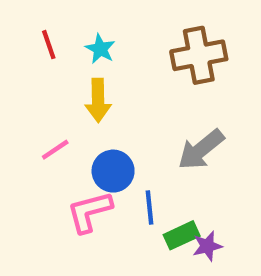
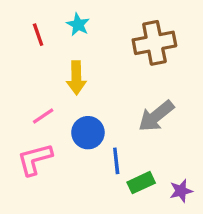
cyan star: (100, 49) -> (78, 25), moved
pink L-shape: (89, 212) -> (35, 159), moved
purple star: (207, 246) -> (181, 191), moved

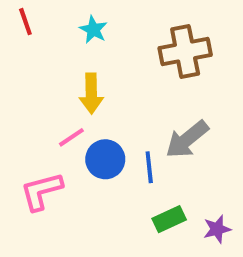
red line: (38, 35) -> (25, 22), moved
pink line: (43, 116) -> (71, 137), moved
blue line: (116, 161) -> (149, 167), moved

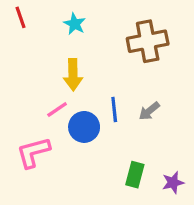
gray arrow: (187, 139) -> (149, 111), size x0.6
blue line: (149, 167) -> (114, 110), moved
green rectangle: (169, 219) -> (135, 175), turned -50

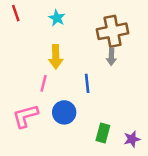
pink line: (57, 110) -> (44, 83), turned -42
gray arrow: (149, 111) -> (111, 57), moved, turned -49
blue circle: (84, 127) -> (64, 112), moved

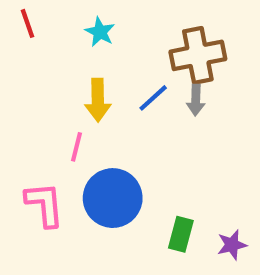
blue line: (87, 83) -> (153, 98), moved, turned 54
blue circle: (64, 112) -> (113, 198), size x1.4
pink L-shape: (25, 116) -> (45, 204), turned 100

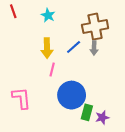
pink line: (76, 147) -> (52, 69), moved
blue circle: (113, 198) -> (72, 95), moved
purple star: (232, 245) -> (102, 118), moved

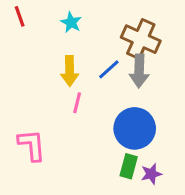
brown cross: (95, 27) -> (141, 39), turned 35
gray arrow: (94, 48) -> (139, 71), size x1.5
blue circle: (72, 95) -> (135, 128), moved

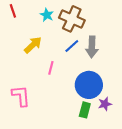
brown cross: (141, 39) -> (72, 19), moved
yellow arrow: (70, 71) -> (33, 45), moved, turned -132
purple star: (151, 174) -> (105, 104), moved

